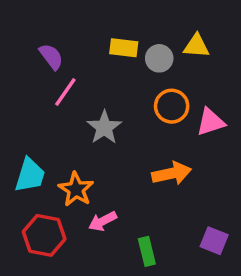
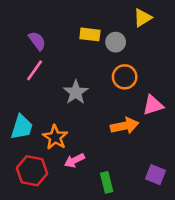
yellow triangle: (196, 46) -> (143, 18), moved, turned -36
pink line: (65, 92) -> (35, 70), moved
pink triangle: (211, 122) -> (153, 105), moved

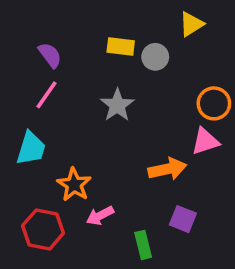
orange circle: (125, 77) -> (214, 103), moved
gray star: (76, 92) -> (117, 105), moved
cyan trapezoid: (22, 127) -> (31, 148), moved
purple square: (155, 175) -> (183, 219), moved

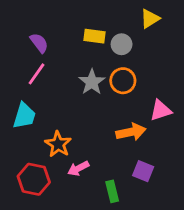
orange circle: (214, 103) -> (123, 81), moved

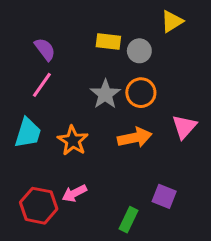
pink triangle: (161, 110) -> (184, 127), turned -30
orange arrow: (131, 132) -> (135, 138), moved
orange star: (58, 144) -> (73, 141), moved
pink arrow: (78, 168) -> (74, 193), moved
green rectangle: (112, 191) -> (129, 220), turned 40

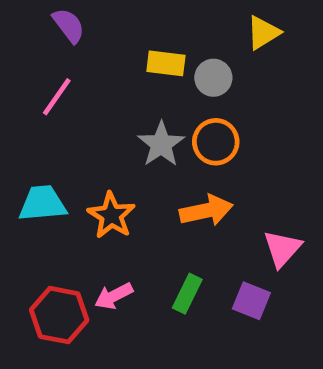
purple semicircle: (45, 49) -> (69, 26), moved
pink line: (42, 85) -> (57, 97), moved
pink triangle: (184, 127) -> (282, 249), moved
cyan trapezoid: (28, 133) -> (43, 203), turned -112
green rectangle: (129, 220) -> (187, 294), moved

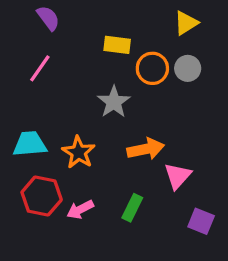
gray circle: (213, 78) -> (188, 68), moved
orange circle: (216, 142) -> (152, 68), moved
pink triangle: (282, 249) -> (178, 176), moved
purple square: (251, 301) -> (201, 221), moved
red hexagon: (59, 315) -> (42, 196), moved

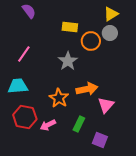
pink line: (40, 68) -> (24, 54), moved
gray circle: (188, 68) -> (110, 33), moved
orange star: (78, 152) -> (59, 98), moved
purple square: (201, 221) -> (100, 140), moved

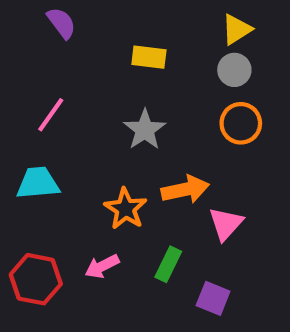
orange circle: (91, 41) -> (241, 123), moved
red hexagon: (25, 117) -> (36, 279), moved

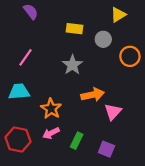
gray circle: (234, 70) -> (103, 39), moved
orange circle: (241, 123) -> (130, 56), moved
orange star: (125, 209) -> (51, 109), moved
green rectangle: (168, 264) -> (77, 141), moved

